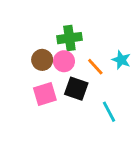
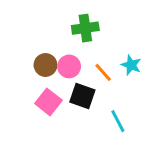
green cross: (69, 38) -> (85, 28), moved
pink square: (45, 94) -> (48, 102), turned -35

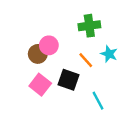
green cross: (85, 28) -> (89, 26), moved
pink circle: (69, 66) -> (49, 45), moved

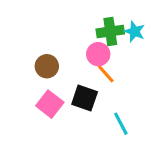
pink circle: (49, 45) -> (98, 54), moved
cyan star: (109, 54) -> (134, 31), moved

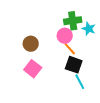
cyan star: (134, 31) -> (89, 29), moved
black square: (85, 98) -> (74, 65), moved

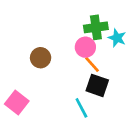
pink square: (33, 69) -> (17, 103), moved
cyan line: (80, 82) -> (81, 108), moved

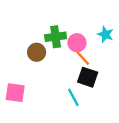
green cross: (96, 27) -> (56, 37), moved
pink square: (17, 103) -> (15, 93), turned -30

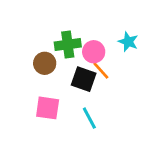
black square: (88, 77) -> (84, 79), moved
pink square: (15, 93) -> (48, 108), moved

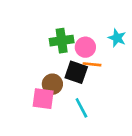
brown circle: (45, 63) -> (52, 84), moved
orange line: (101, 70) -> (92, 64), turned -42

